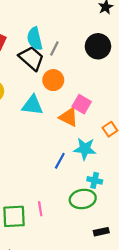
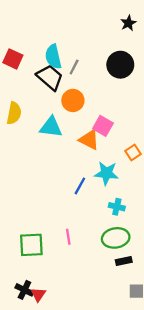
green ellipse: (83, 199) -> (116, 238), moved
pink line: (40, 209) -> (68, 237), moved

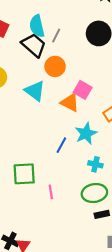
cyan triangle: (51, 127) -> (35, 91), turned 30
cyan star: (106, 173) -> (86, 133), turned -30
green square: (31, 245) -> (24, 174), moved

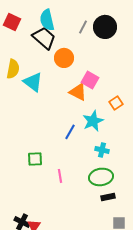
gray line: (56, 36) -> (83, 27), moved
cyan triangle: (35, 91) -> (33, 82), moved
green square: (24, 174) -> (35, 159), size x0.7

